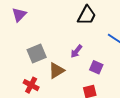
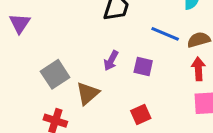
purple square: (96, 67) -> (143, 67), moved

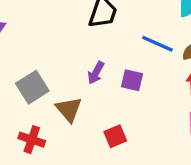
brown triangle: (88, 93) -> (69, 109), turned -30
red square: (141, 114) -> (115, 136), moved

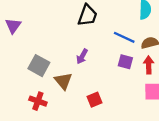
purple square: (132, 80) -> (125, 62), moved
gray square: (32, 87) -> (39, 66), turned -30

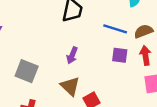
brown triangle: (63, 81) -> (70, 86), moved

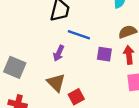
blue line: (115, 29) -> (79, 35), moved

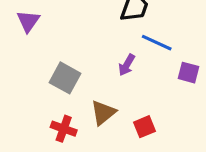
brown triangle: (56, 83) -> (103, 113), moved, turned 30

